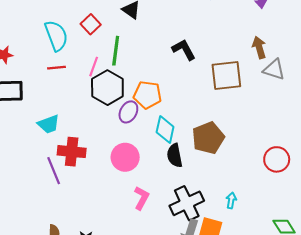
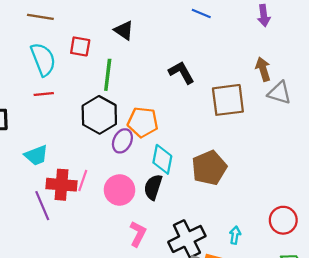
red square: (91, 24) -> (80, 46), turned -36
pink line: (94, 67) -> (83, 181), moved
black semicircle: (175, 156) -> (153, 187), moved, turned 30
red circle: (277, 159) -> (283, 220), moved

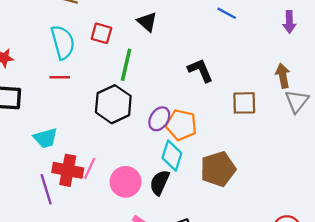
gray triangle: (279, 93) -> (297, 101), turned 45
brown square: (228, 100) -> (244, 103), size x0.7
orange pentagon: (143, 122) -> (181, 125), moved
purple ellipse: (122, 141) -> (159, 119), moved

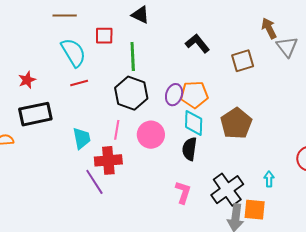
cyan trapezoid: (45, 138) -> (82, 138), turned -70
pink line: (90, 168) -> (117, 130), moved
pink circle: (126, 182) -> (151, 135), moved

